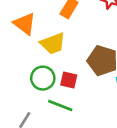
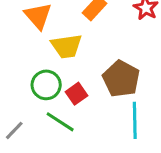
red square: (69, 80) -> (76, 94), turned 30

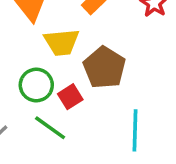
brown pentagon: (121, 79) -> (104, 68), moved

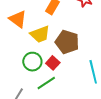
green line: (50, 128) -> (46, 83), turned -54

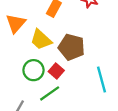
orange triangle: (18, 19) -> (16, 23), turned 36
yellow trapezoid: (40, 34) -> (41, 40), turned 65

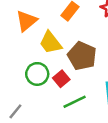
green line: (50, 93) -> (75, 102), moved

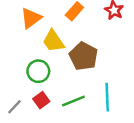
red square: (61, 79) -> (41, 100), moved

